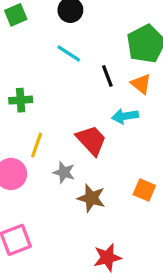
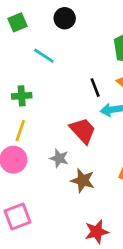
cyan line: (69, 53) -> (44, 56), moved
black line: (107, 76) -> (95, 88), moved
yellow line: (37, 145) -> (20, 131), moved

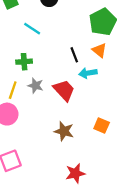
green cross: (22, 96) -> (24, 62), moved
gray star: (59, 158) -> (35, 86), moved

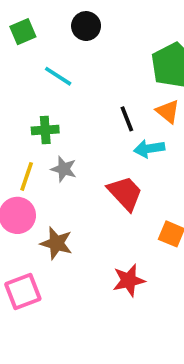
red trapezoid: (64, 90) -> (125, 193), moved
brown star: (64, 131) -> (56, 243), moved
red star: (75, 173) -> (129, 280), moved

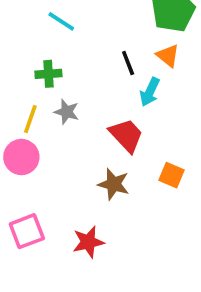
cyan arrow: (149, 149) -> (150, 92), turned -56
brown star: (56, 243) -> (114, 184), moved
red star: (129, 280) -> (88, 242), moved

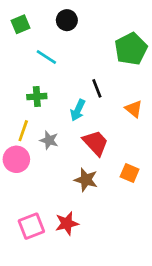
orange triangle: (168, 56) -> (134, 109), moved
cyan arrow: (150, 92) -> (78, 110), moved
gray star: (67, 112) -> (49, 140), moved
pink square: (27, 231) -> (31, 226), moved

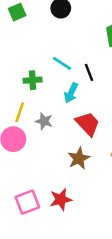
cyan line: (46, 57) -> (62, 63), moved
brown star: (86, 180) -> (79, 158), turned 30

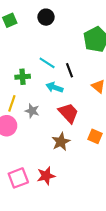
cyan arrow: (71, 93) -> (55, 87), turned 84

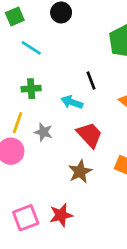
cyan line: (47, 63) -> (31, 48), moved

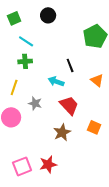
green cross: (31, 89) -> (25, 61), moved
yellow line: (18, 123) -> (14, 87), moved

